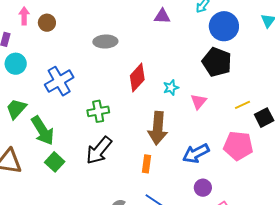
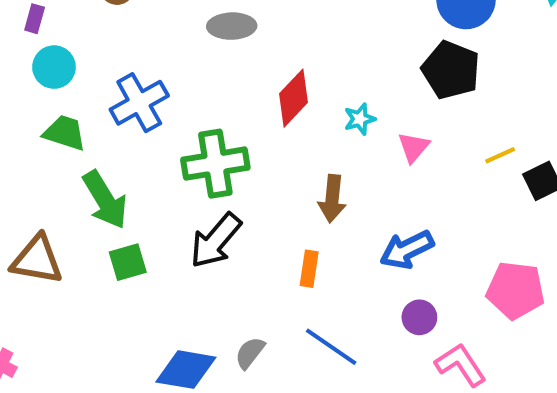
green trapezoid: (16, 109) -> (65, 133), moved, turned 65
green cross: (98, 111) -> (215, 164), size x1.5
brown arrow: (158, 128) -> (332, 199), size x0.7
pink pentagon: (238, 146) -> (515, 290), moved
green square: (55, 162) -> (128, 262), turned 30

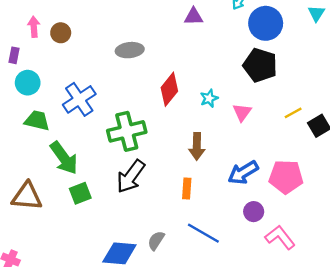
pink pentagon: (515, 290) -> (286, 177), moved

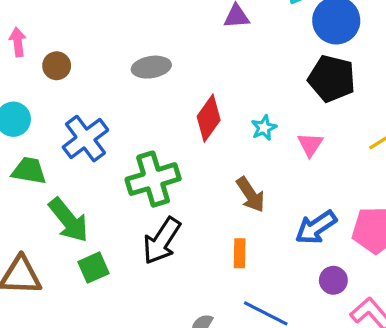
brown circle: (61, 33) -> (57, 66), moved
brown arrow: (197, 146) -> (251, 195), turned -32

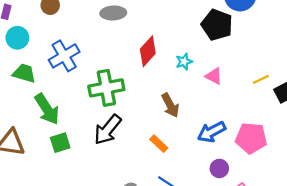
black pentagon: (332, 79) -> (217, 25), moved
pink triangle: (310, 144) -> (214, 76), turned -42
orange rectangle: (240, 253) -> (159, 144), turned -54

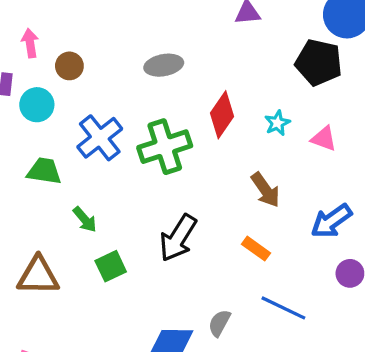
cyan circle: (17, 38) -> (37, 105), moved
green cross: (106, 88) -> (165, 147), moved
green arrow: (47, 109) -> (85, 219), size x0.6

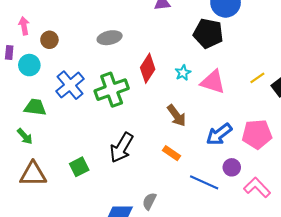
pink triangle: (324, 139) -> (213, 82), size x1.5
green arrow: (85, 219) -> (25, 136), moved
blue line: (283, 308) -> (204, 182), moved

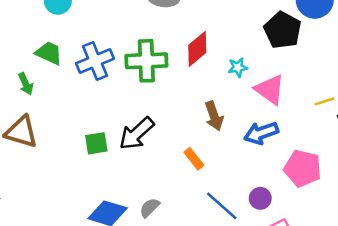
blue cross: (70, 85) -> (95, 61), moved
blue arrow: (219, 134) -> (261, 133), moved
green square: (79, 167) -> (96, 143), moved

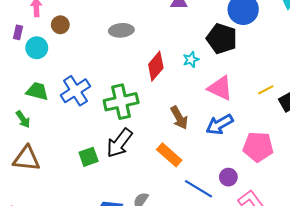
green cross: (146, 61) -> (121, 102), moved
cyan star: (238, 67) -> (191, 60), moved
orange rectangle: (194, 159) -> (169, 155), size x1.4

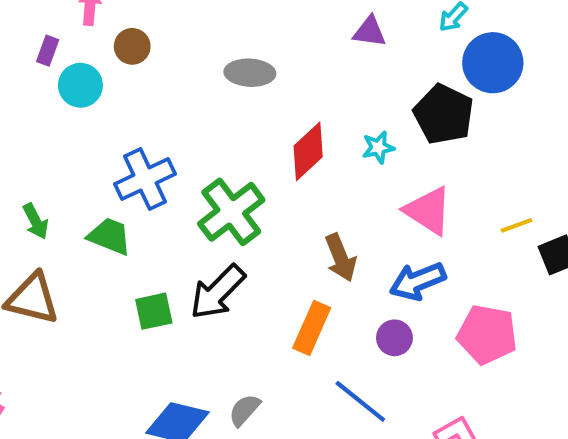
green trapezoid: (37, 91) -> (110, 236), moved
green cross: (121, 102) -> (231, 212), turned -32
orange rectangle: (169, 155) -> (312, 328), turned 65
purple circle: (228, 177) -> (394, 338), moved

